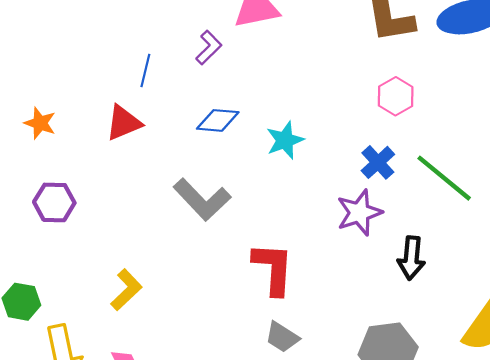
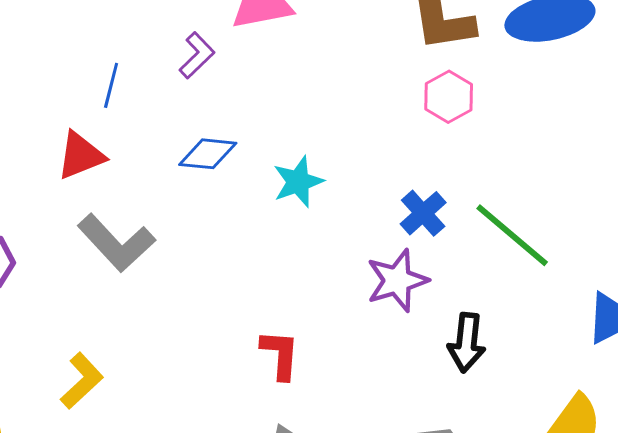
pink hexagon: (396, 96) -> (449, 97), moved
gray L-shape: (202, 199) -> (116, 243), moved
red L-shape: (273, 269) -> (280, 355), size x0.7

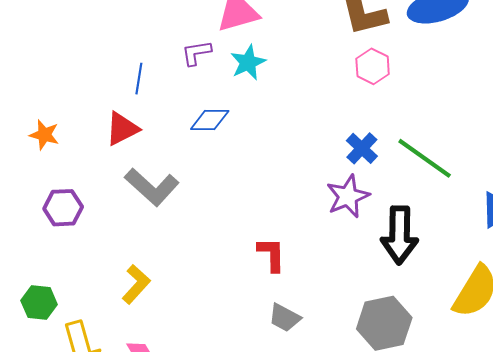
purple L-shape: (197, 55) -> (196, 53), turned -140
cyan star: (298, 182) -> (248, 62), moved
black arrow: (467, 343) -> (400, 235), size x1.4

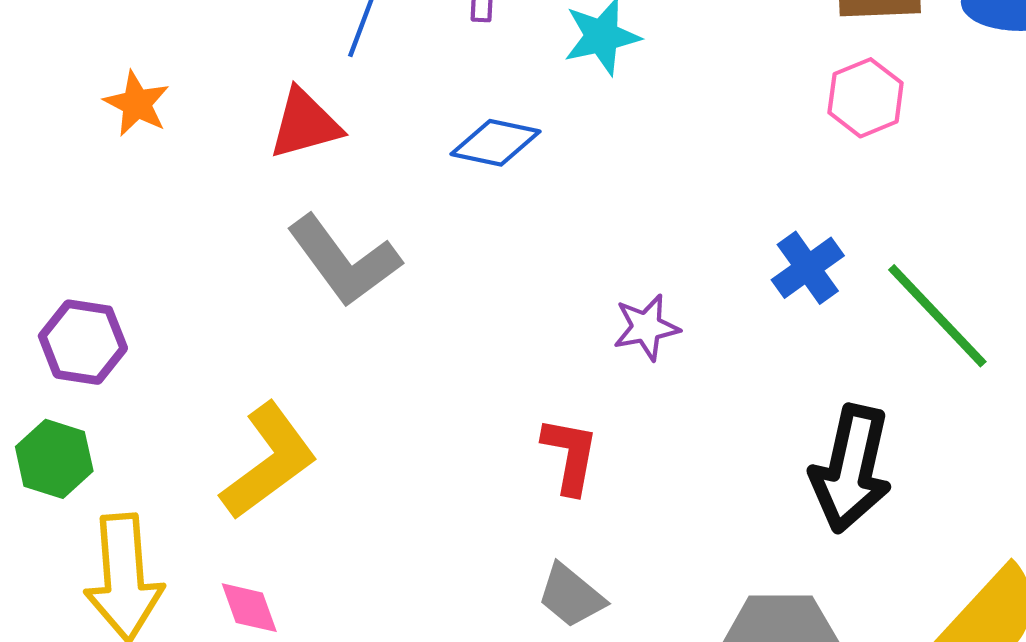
purple star: (348, 196) -> (646, 327), moved, size x0.7
purple hexagon: (63, 208) -> (83, 342), moved
yellow L-shape: (136, 284) -> (269, 461), size x1.4

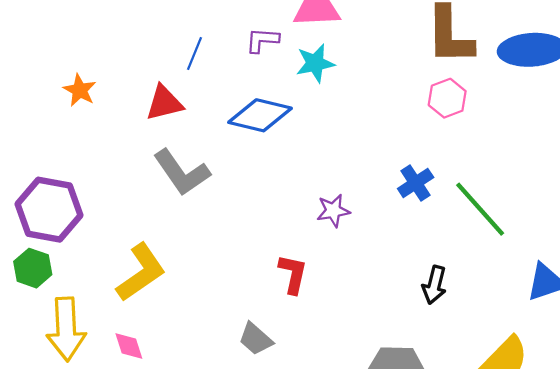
blue diamond: (496, 143) -> (260, 115), size x1.4
purple hexagon: (83, 342) -> (49, 210), size x1.5
black arrow: (851, 469) -> (434, 285), size x0.6
gray trapezoid: (571, 596) -> (256, 339), moved

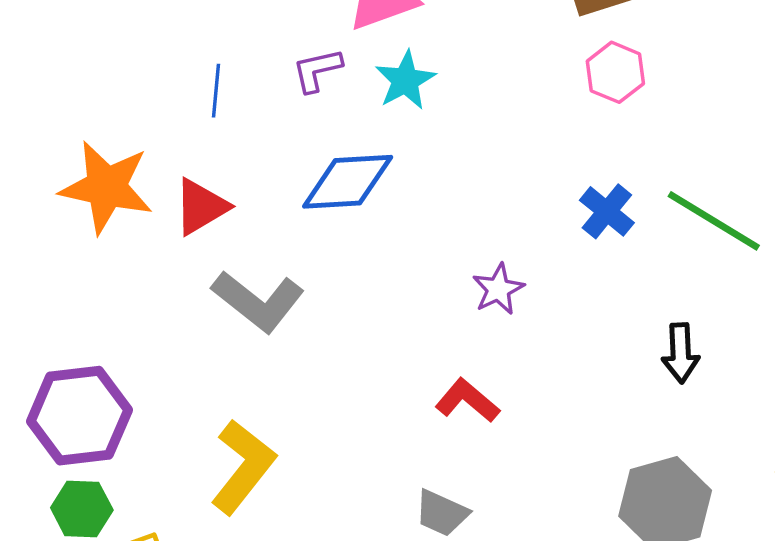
blue line: (195, 53) -> (216, 91), moved
orange star: (80, 90) -> (106, 187), moved, size x1.8
red L-shape: (293, 274) -> (467, 401), turned -45

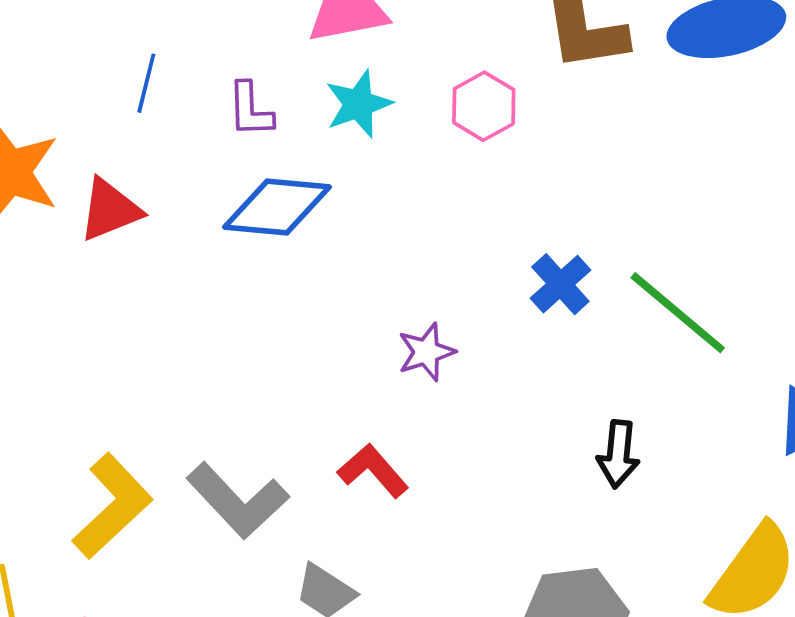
purple L-shape: (317, 70) -> (250, 110), moved, turned -88
pink hexagon: (615, 72) -> (484, 106), moved
gray L-shape: (258, 301) -> (238, 501), moved

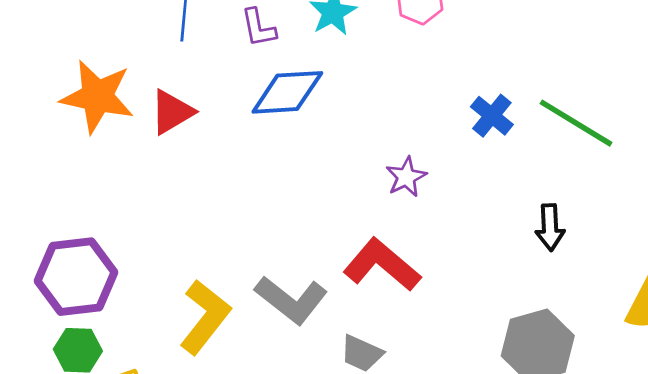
red L-shape: (373, 471) -> (382, 265), size x1.5

